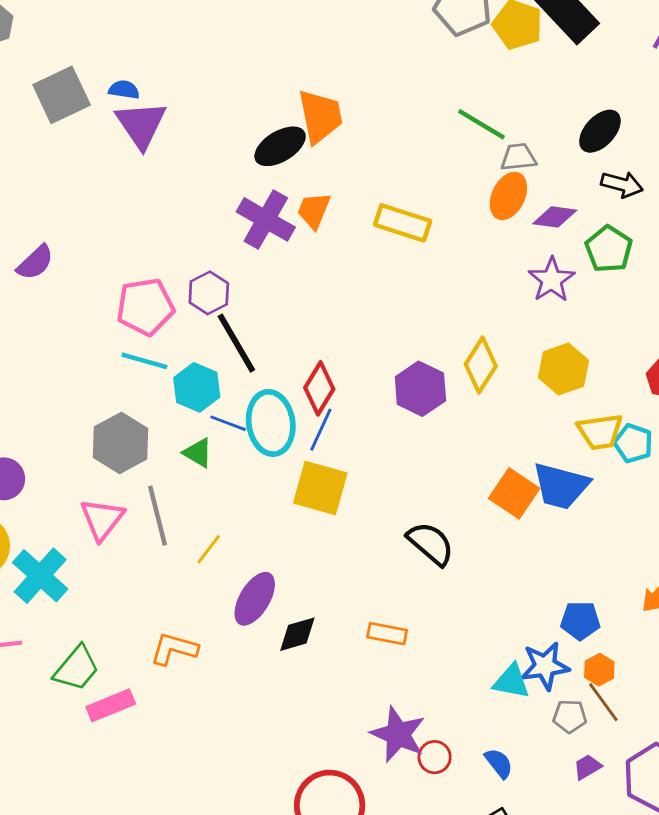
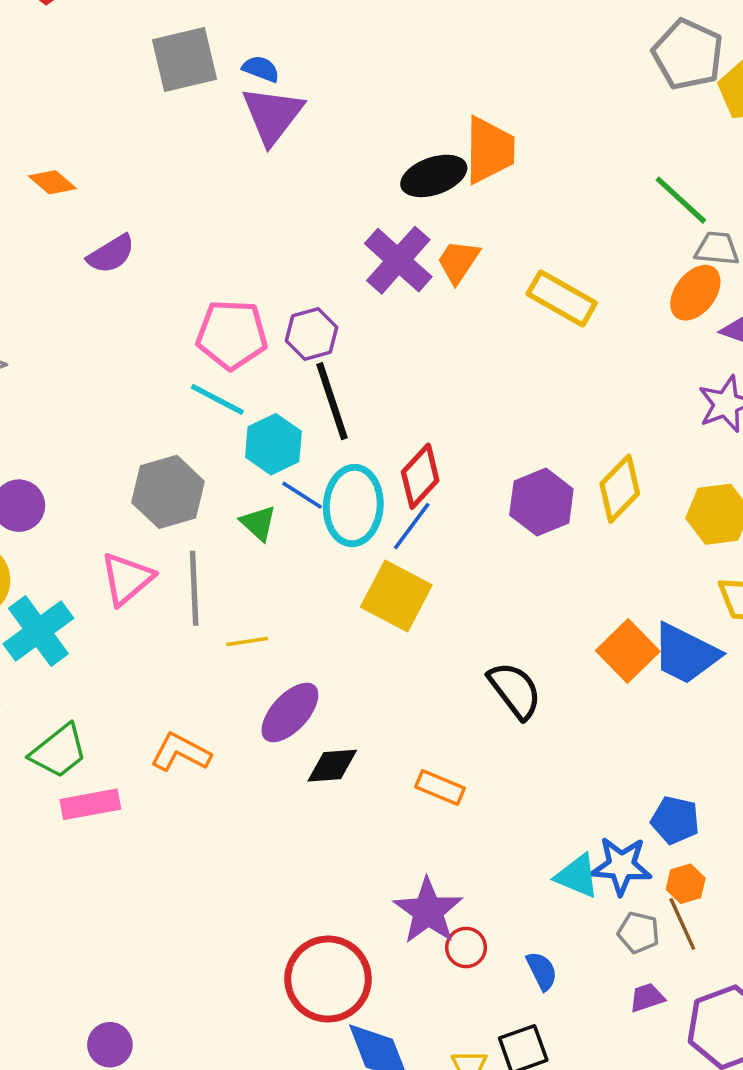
yellow line: (209, 549) -> (247, 642), turned 32

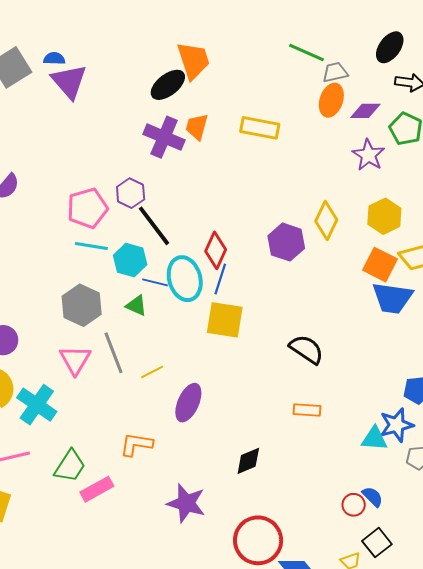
orange square: (628, 651) -> (380, 265), moved
black diamond: (332, 766) -> (248, 461), moved
orange rectangle: (440, 787) -> (307, 410), moved
purple star: (428, 911) -> (186, 503), moved
red circle: (466, 947) -> (354, 505), moved

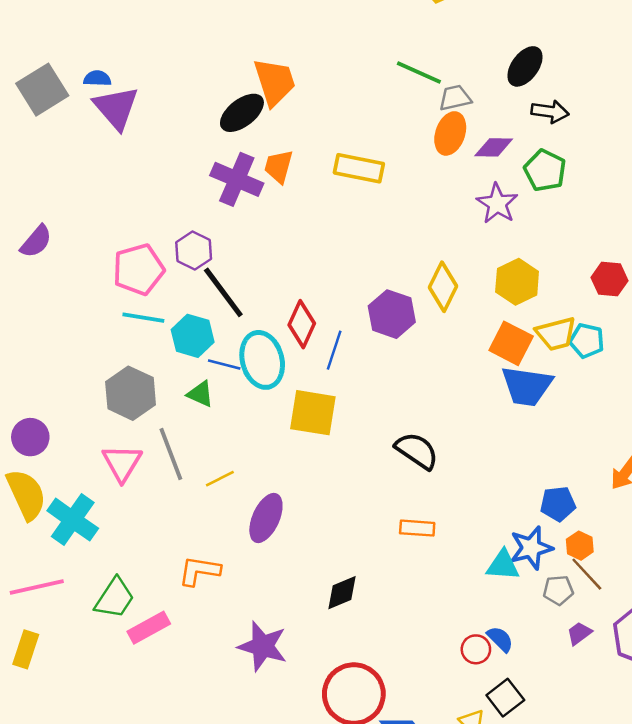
blue line: (220, 279) -> (334, 350), moved

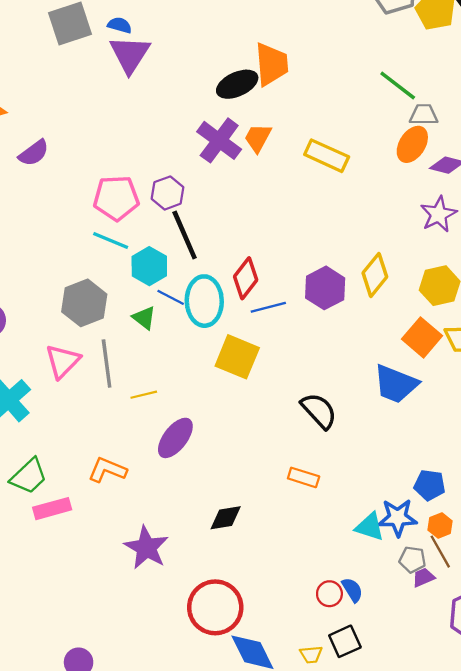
blue line: (334, 350) -> (268, 307), turned 44
blue trapezoid: (527, 386) -> (396, 384), moved
purple trapezoid: (579, 633) -> (423, 577), moved

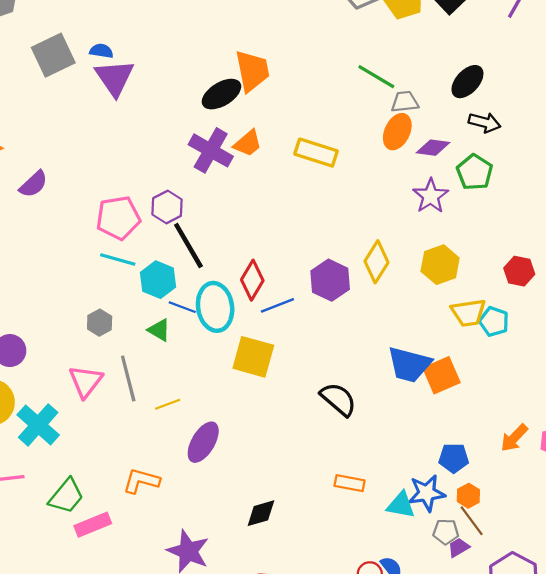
orange trapezoid: (258, 138) -> (248, 143), turned -152
gray hexagon: (84, 303) -> (100, 323), size x0.6
orange square: (422, 337) -> (441, 375), moved, turned 33
orange rectangle: (304, 477) -> (350, 483), moved

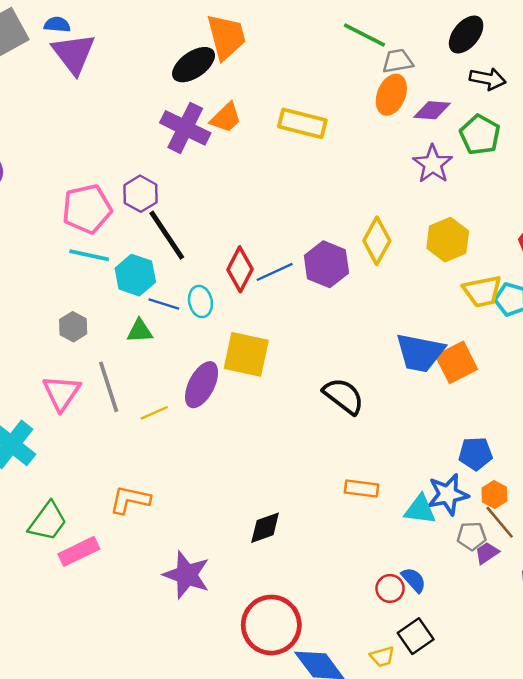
blue line: (277, 305) -> (275, 272), moved
cyan ellipse: (215, 307) -> (200, 302), size x0.6
green triangle: (159, 330) -> (140, 331), turned -30
purple ellipse: (203, 442) -> (202, 385), moved

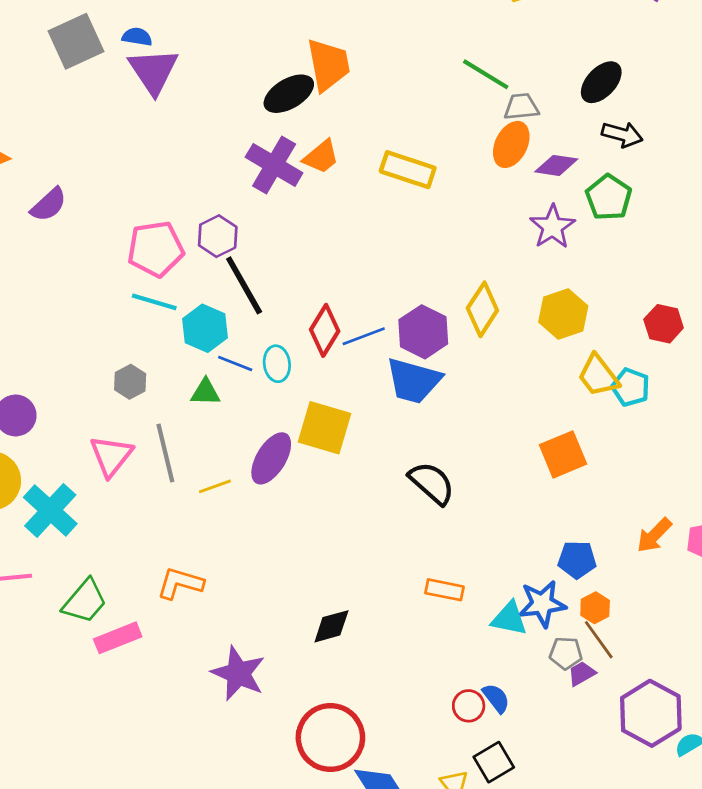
yellow trapezoid: (482, 291) -> (598, 376), turned 60
blue trapezoid: (420, 353) -> (414, 381), moved

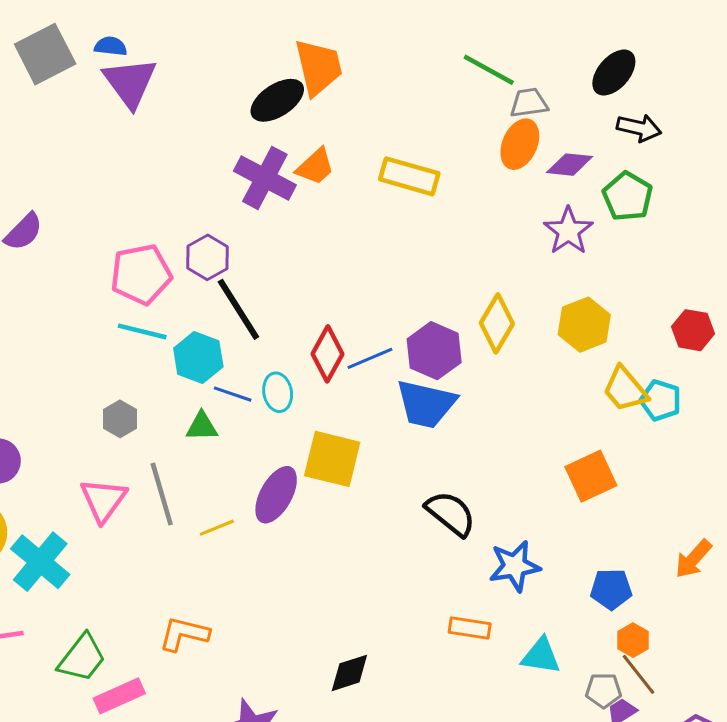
blue star: (542, 604) -> (515, 566), moved

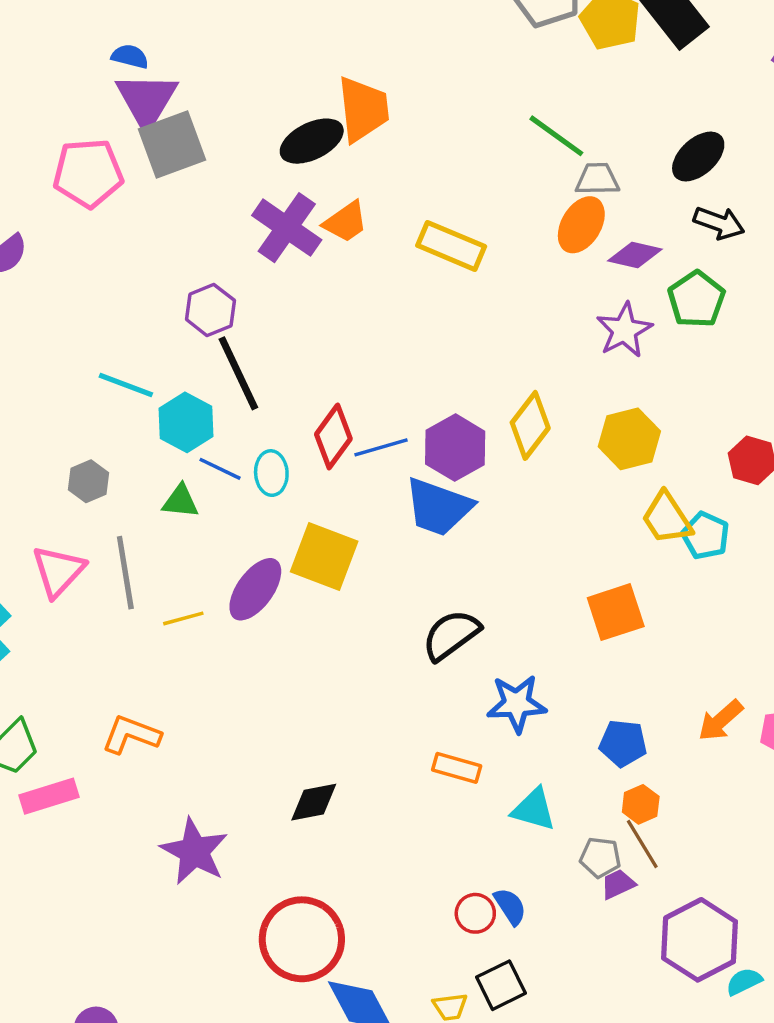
gray square: (45, 54) -> (172, 145), moved
pink pentagon: (141, 274) -> (88, 173), moved
black semicircle: (451, 514) -> (451, 635), turned -82

